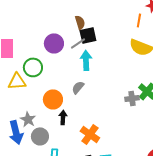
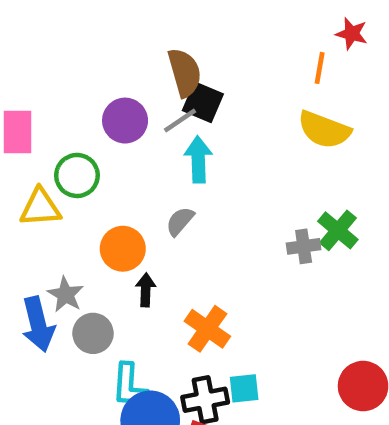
brown semicircle: (80, 22) -> (185, 72), size x1.5
black square: (88, 35) -> (203, 102), turned 36

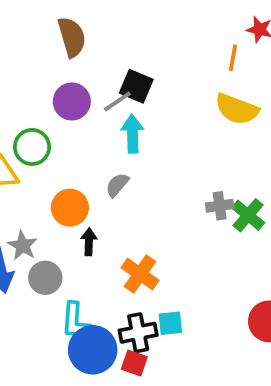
brown semicircle: (185, 72) -> (72, 37), moved
green cross: (338, 230) -> (248, 215), moved

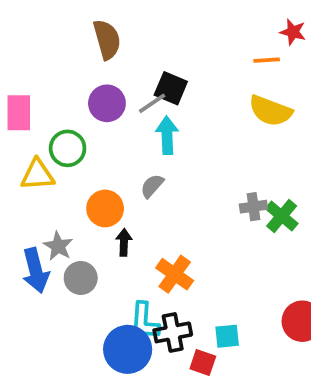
orange line: (233, 58) -> (267, 60), turned 76
cyan L-shape: (76, 321) -> (145, 321), moved
cyan square: (170, 323) -> (227, 336), moved
red square: (134, 363) -> (203, 362), moved

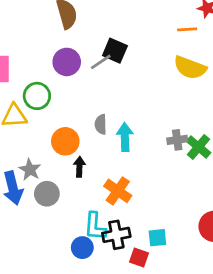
cyan arrow: (167, 135) -> (125, 137), moved
gray semicircle: (152, 186) -> (101, 124), turned -42
blue circle: (128, 349) -> (82, 248), size x0.6

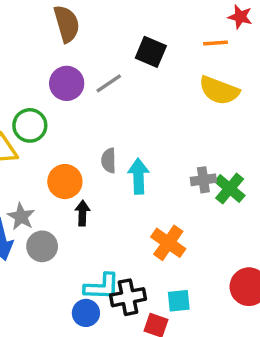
black square: (115, 51) -> (151, 52), moved
orange cross: (118, 191) -> (168, 243), moved
cyan L-shape: (95, 226) -> (102, 287), turned -92

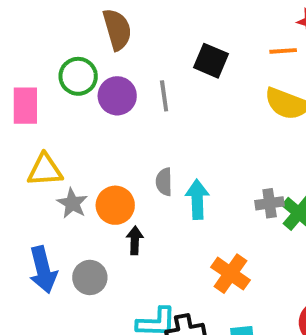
gray line: (109, 83) -> (164, 96), turned -64
green circle: (30, 125) -> (78, 76), moved
gray star: (21, 217) -> (72, 203), moved

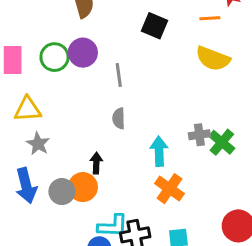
green circle: (78, 76) -> (54, 57), moved
gray line: (164, 96) -> (119, 75), moved
cyan arrow: (197, 199) -> (159, 151), moved
gray star: (72, 203) -> (38, 144), moved
orange circle: (115, 205) -> (83, 187), moved

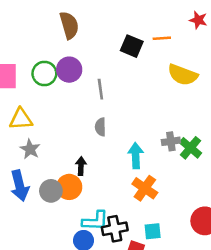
orange line: (210, 18) -> (162, 38), moved

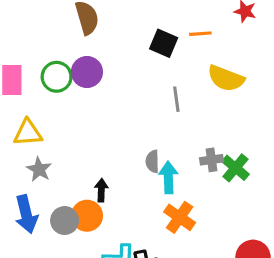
gray line: (100, 89) -> (176, 99), moved
gray semicircle: (100, 127) -> (152, 161), moved

